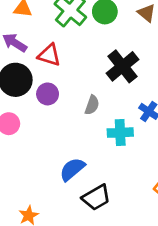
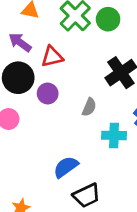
red triangle: (49, 55) -> (52, 57), turned -35

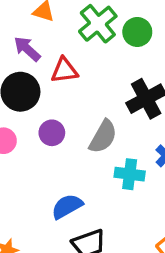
purple circle: (48, 93) -> (52, 133), moved
gray semicircle: (89, 107) -> (103, 137), size x1.5

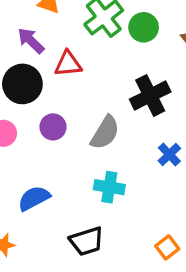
cyan cross: (130, 174) -> (109, 187), moved
blue semicircle: (67, 206) -> (34, 198), moved

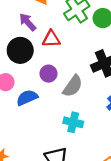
purple circle: (53, 127) -> (49, 74), moved
blue semicircle: (34, 198) -> (27, 98), moved

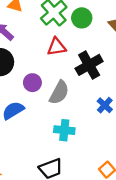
red triangle: (51, 39) -> (57, 47), moved

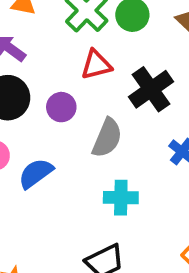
purple circle: (32, 83) -> (61, 107), moved

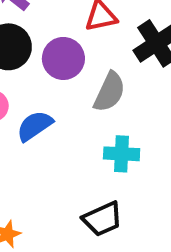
purple circle: (61, 107) -> (63, 58), size x1.4

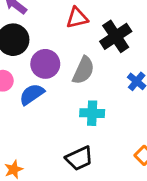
purple circle: (63, 58) -> (45, 64), moved

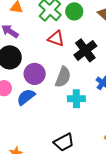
red triangle: (77, 18) -> (56, 38), turned 36
cyan cross: (92, 113) -> (76, 99), moved

